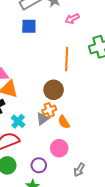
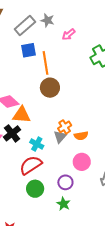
orange line: (67, 59) -> (45, 63), moved
brown circle: (54, 90) -> (50, 88), moved
orange semicircle: (64, 122) -> (81, 136), turned -56

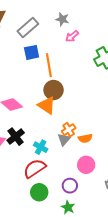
gray star: (47, 20) -> (62, 19), moved
orange triangle: (22, 115) -> (47, 105), moved, turned 30

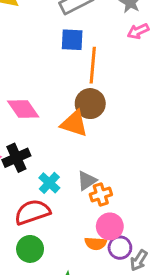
orange triangle: (47, 105) -> (74, 124), turned -30
orange cross: (69, 130) -> (101, 194), moved
orange semicircle: (85, 138) -> (96, 243), moved
purple circle: (70, 186) -> (120, 248), moved

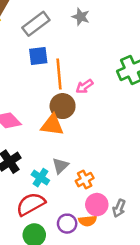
pink arrow: (138, 31) -> (84, 86), moved
gray triangle: (87, 181) -> (60, 166), moved
purple circle: (120, 248) -> (67, 224), moved
gray arrow: (139, 260) -> (119, 208), moved

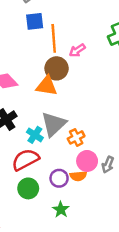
gray triangle: (60, 166) -> (54, 124), size x1.6

